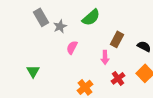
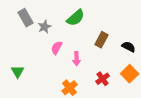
pink arrow: (105, 57) -> (77, 59), moved

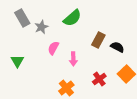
black semicircle: (129, 47) -> (117, 47), moved
green triangle: (18, 72) -> (17, 61), moved

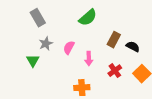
gray star: (41, 27) -> (46, 44), moved
red cross: (99, 79) -> (115, 71), moved
orange cross: (66, 88) -> (82, 88), turned 35

